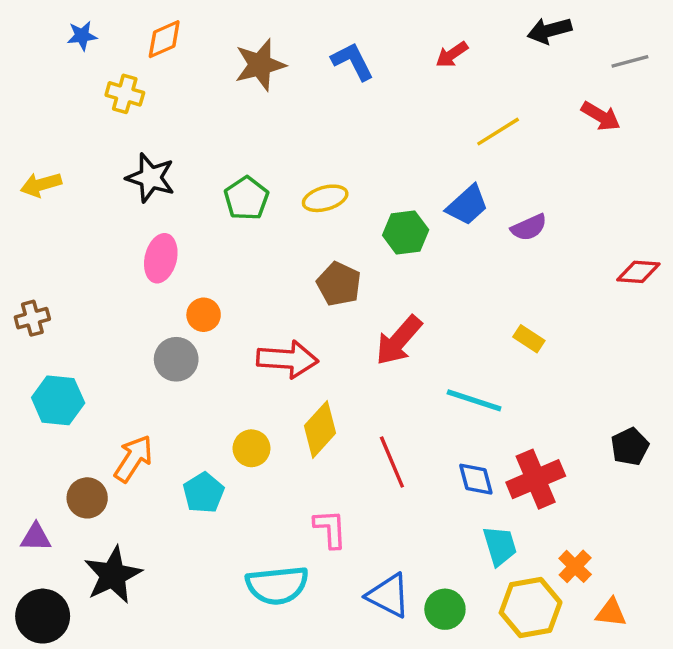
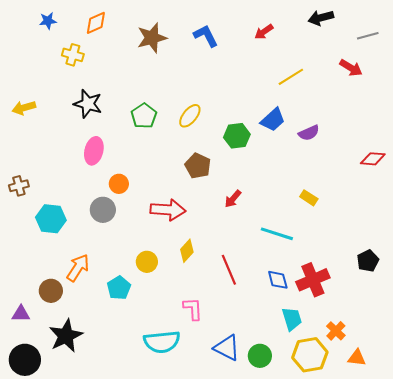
yellow ellipse: (325, 198) -> (190, 116), turned -35
red arrow: (399, 340) -> (233, 199), size x0.6
cyan hexagon: (58, 400) -> (51, 219), moved
yellow diamond: (320, 429) -> (187, 251), size x0.7

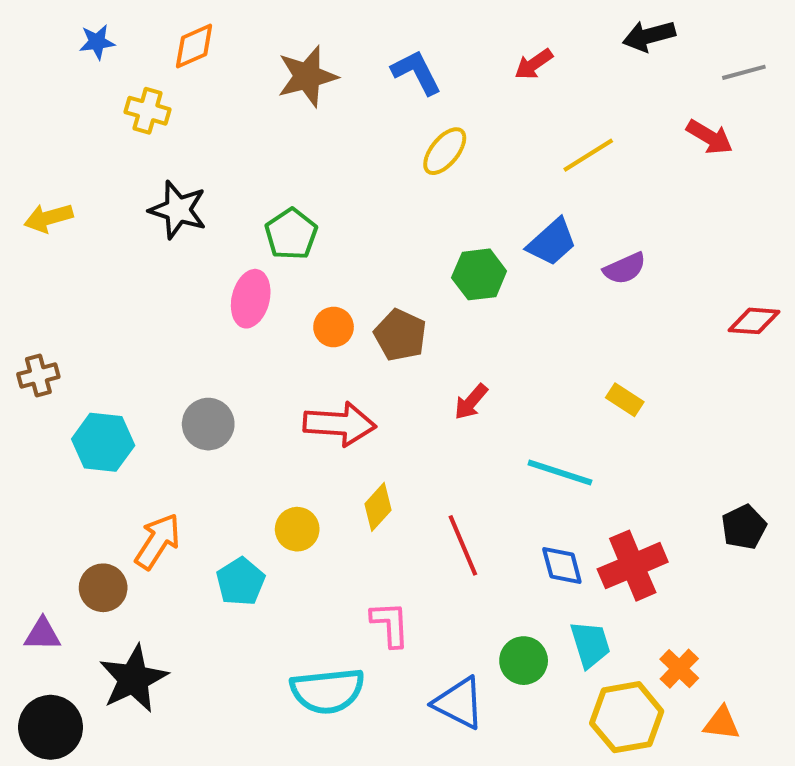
yellow ellipse: (190, 116) -> (445, 151), moved
pink ellipse: (94, 151) -> (251, 299), moved
orange circle: (119, 184) -> (334, 327), moved
green circle: (260, 356) -> (524, 661), moved

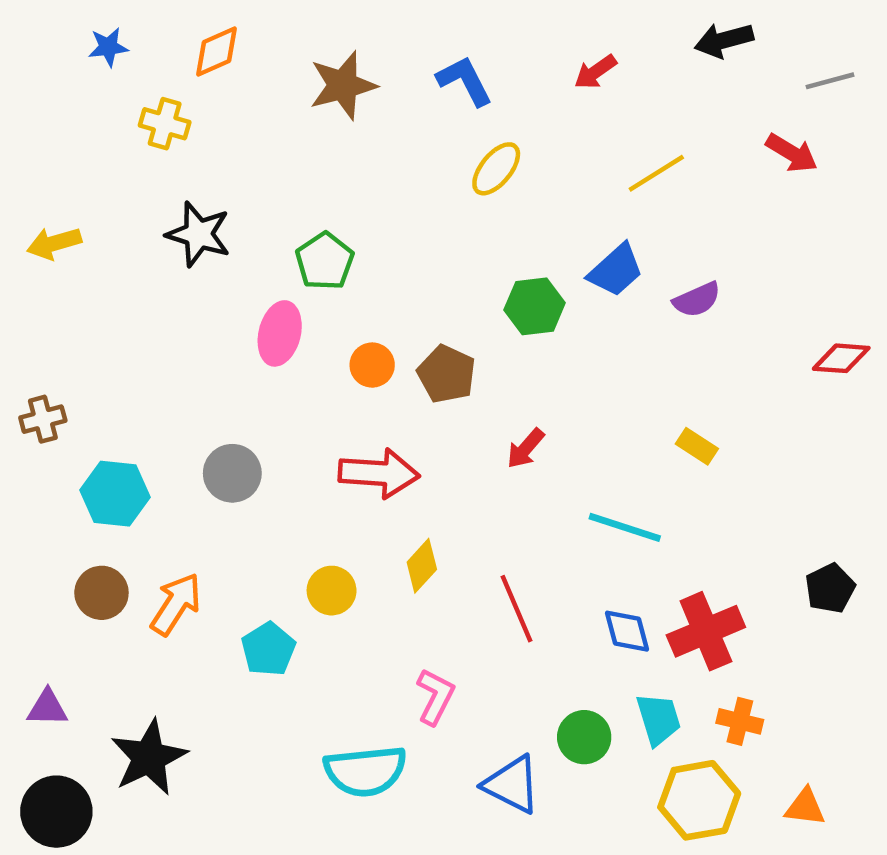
brown circle: (103, 588) -> (101, 593), moved
pink L-shape: (390, 624) -> (435, 697), turned 30
orange cross: (679, 669) -> (740, 721), moved, turned -30

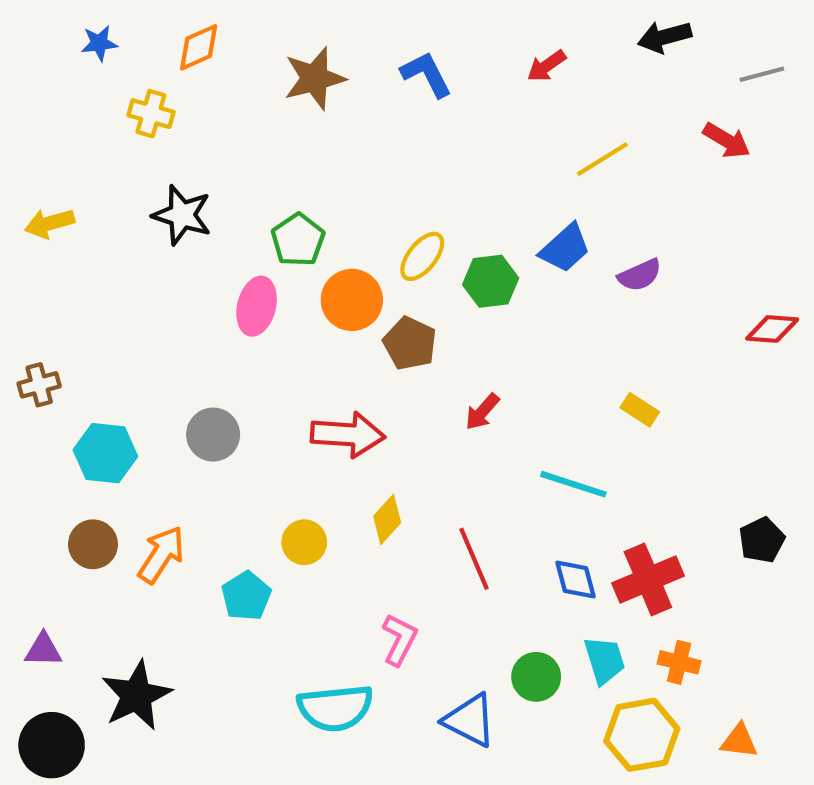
yellow ellipse: (496, 169) -> (422, 256), moved
orange circle: (372, 365) -> (352, 300), moved, size x1.5

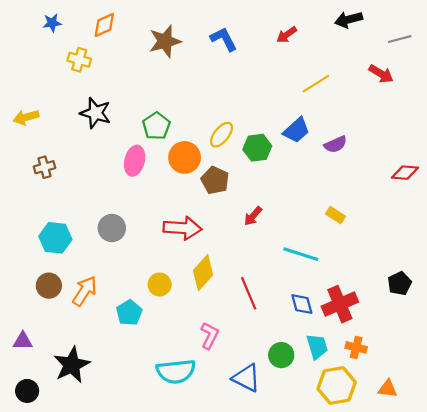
brown cross: (39, 385) -> (44, 167), moved
yellow diamond: (387, 519) -> (203, 273), size x1.4
black circle: (52, 745) -> (27, 391), size x0.7

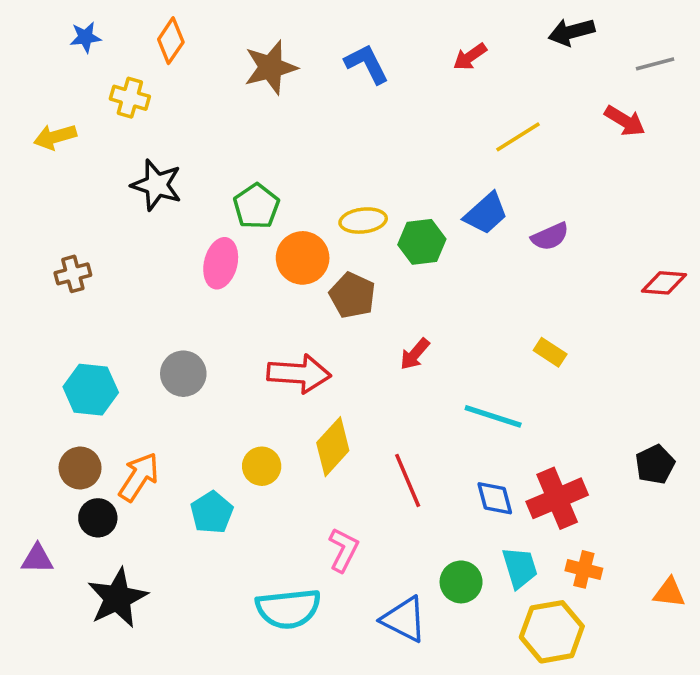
orange diamond: (104, 25) -> (171, 41), turned -32
yellow arrow: (26, 117) -> (55, 137), moved
yellow ellipse: (221, 135) -> (363, 221), turned 44
orange triangle: (388, 389) -> (669, 593), moved
black circle: (27, 391) -> (98, 518), moved

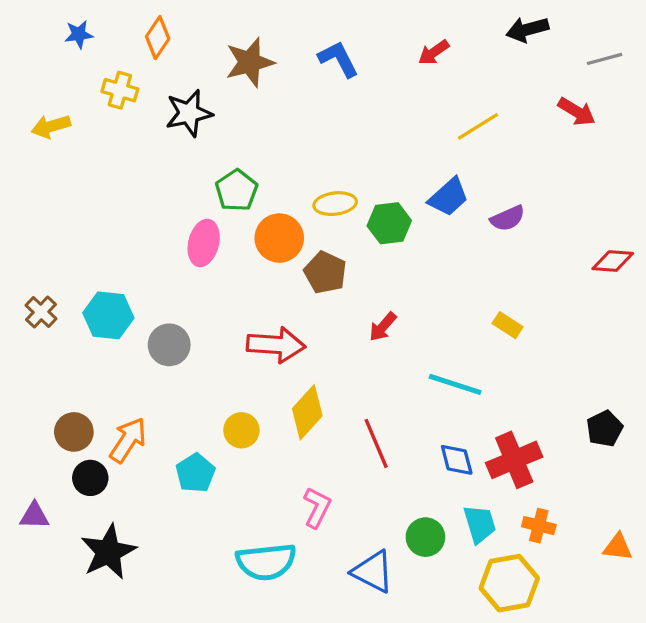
black star: (157, 185) -> (189, 113), moved, turned -30
brown cross: (73, 274) -> (41, 312), moved, turned -32
cyan hexagon: (91, 390) -> (108, 315), moved

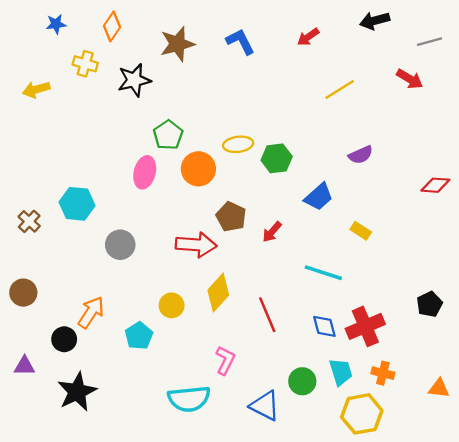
blue trapezoid: (448, 197) -> (319, 197), moved
brown pentagon: (325, 273) -> (231, 217), moved
cyan hexagon: (108, 315) -> (77, 204), moved
brown circle: (74, 432) -> (23, 293), moved

